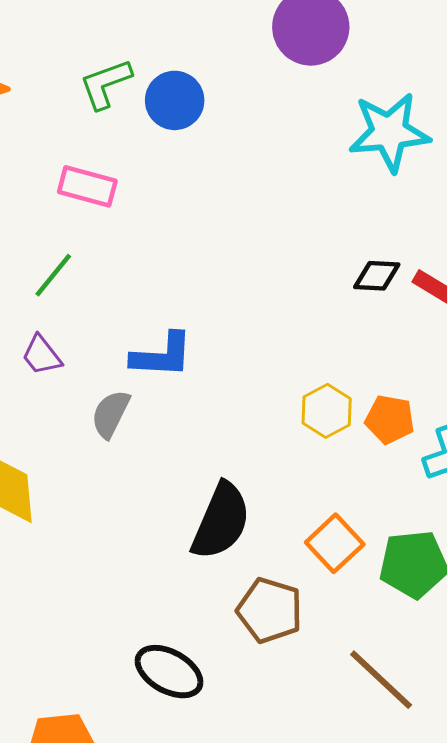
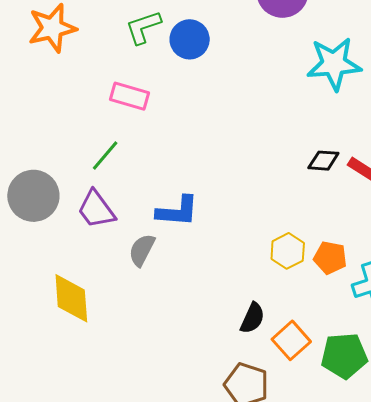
purple trapezoid: (42, 355) -> (96, 209), size x1.4
black semicircle: (221, 521) -> (252, 318), moved, size x0.6

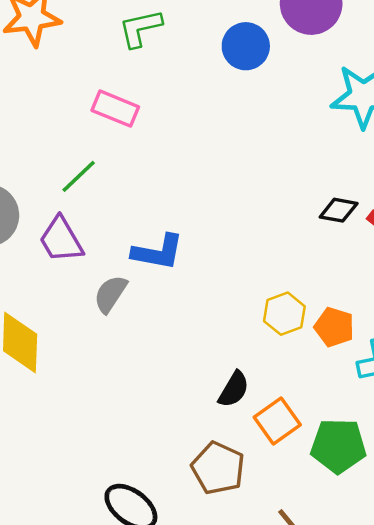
blue circle: (190, 39) -> (246, 46), moved

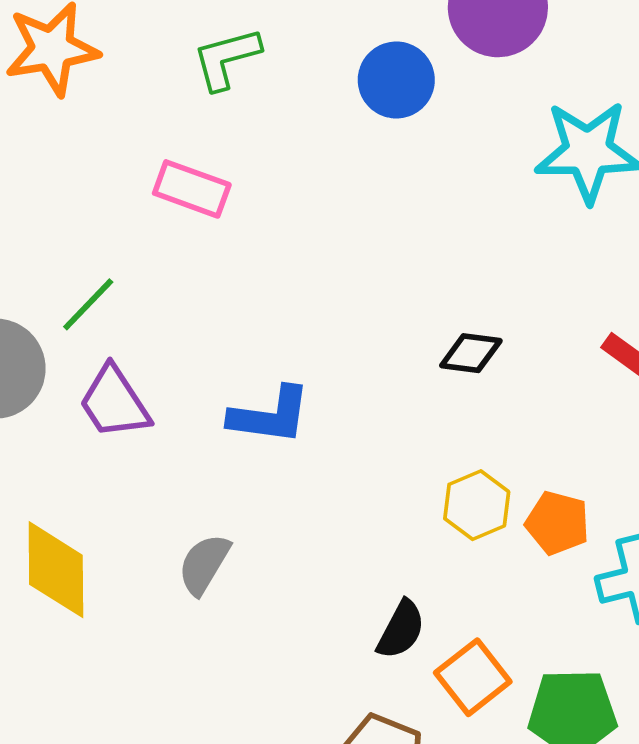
green line: (79, 176) -> (88, 304), moved
black diamond: (339, 210) -> (471, 353), moved
gray semicircle: (110, 294) -> (204, 564), moved

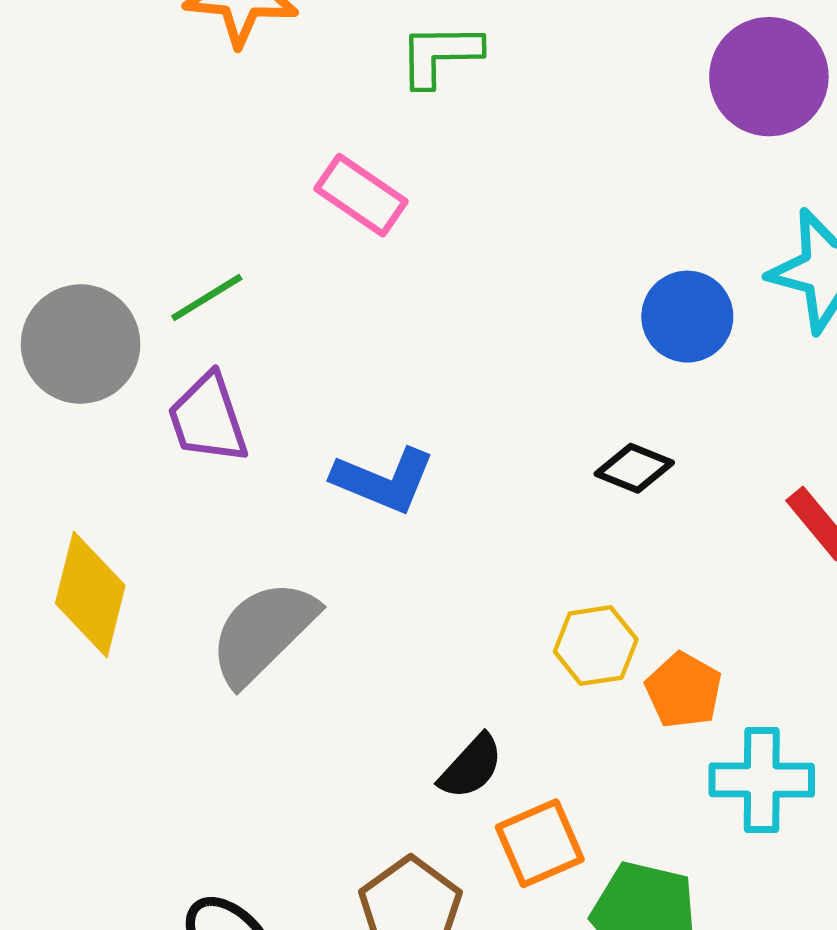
blue circle: (396, 80) -> (687, 317), moved
gray semicircle: (204, 564) -> (263, 632), size x1.6

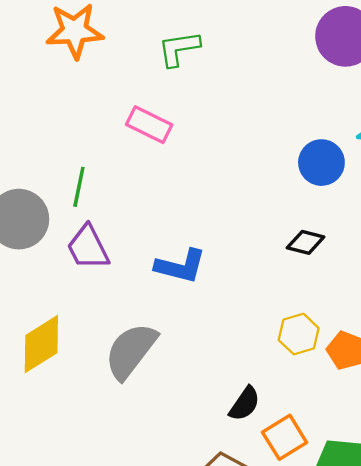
green line: (207, 297) -> (79, 187), turned -39
yellow diamond: (90, 594) -> (41, 344), turned 52

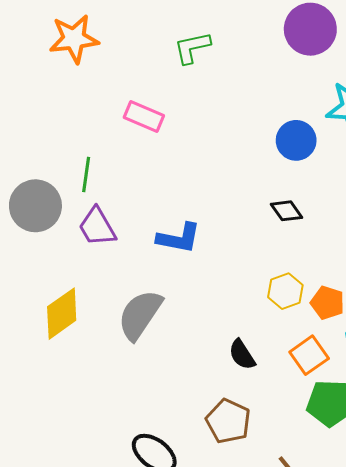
green L-shape: (179, 49) -> (192, 48), moved
black diamond: (306, 242) -> (287, 211), turned 44
black semicircle: (245, 404) -> (242, 355), turned 116
orange square: (285, 437) -> (309, 355), moved

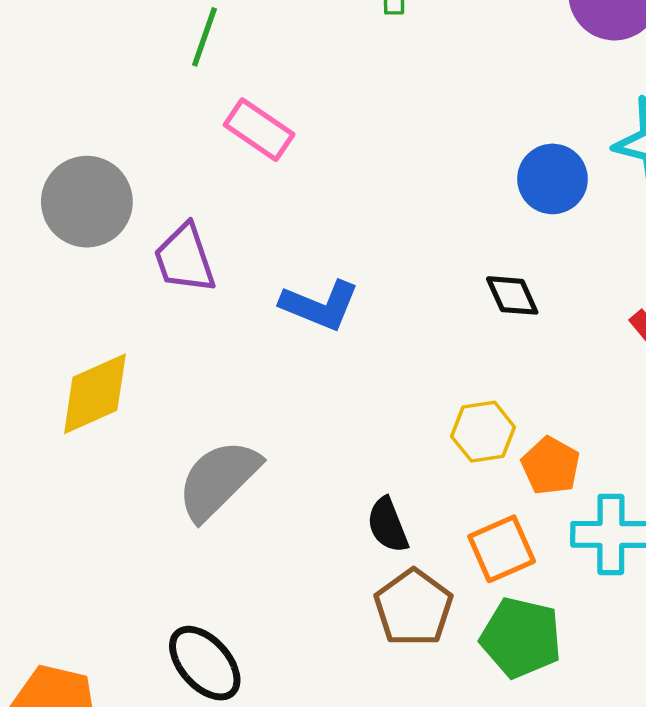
pink rectangle: (144, 116) -> (259, 130), moved
green line: (86, 174) -> (204, 37), moved
gray semicircle: (140, 315) -> (218, 480), moved
brown pentagon: (228, 421) -> (414, 608), moved

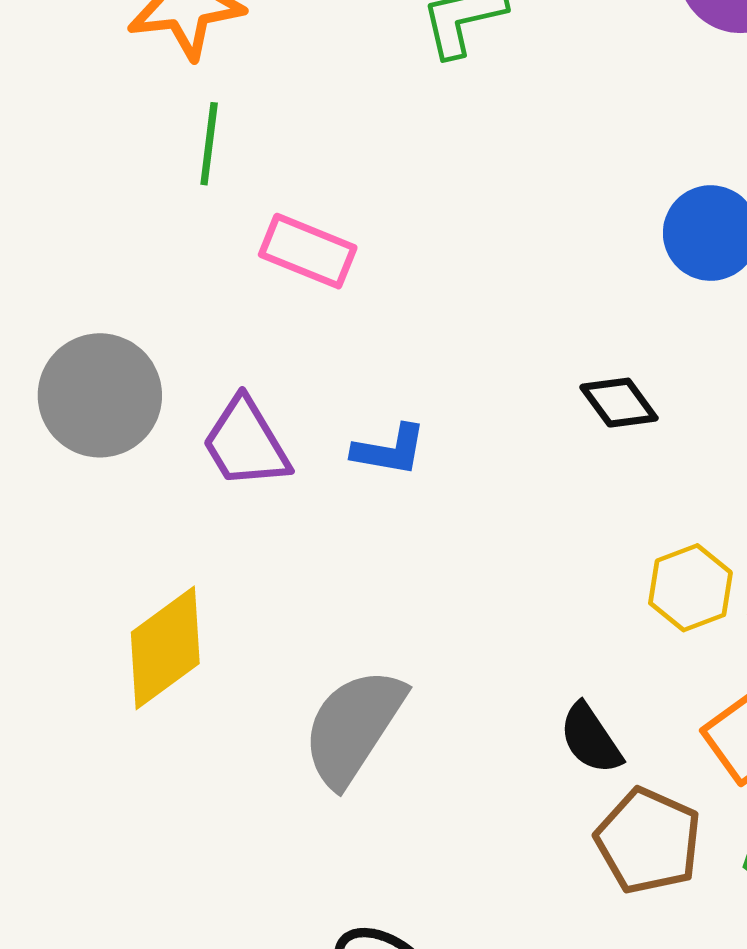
black diamond: (512, 295) -> (619, 403), moved
blue L-shape: (320, 305) -> (389, 450), moved, size x0.7

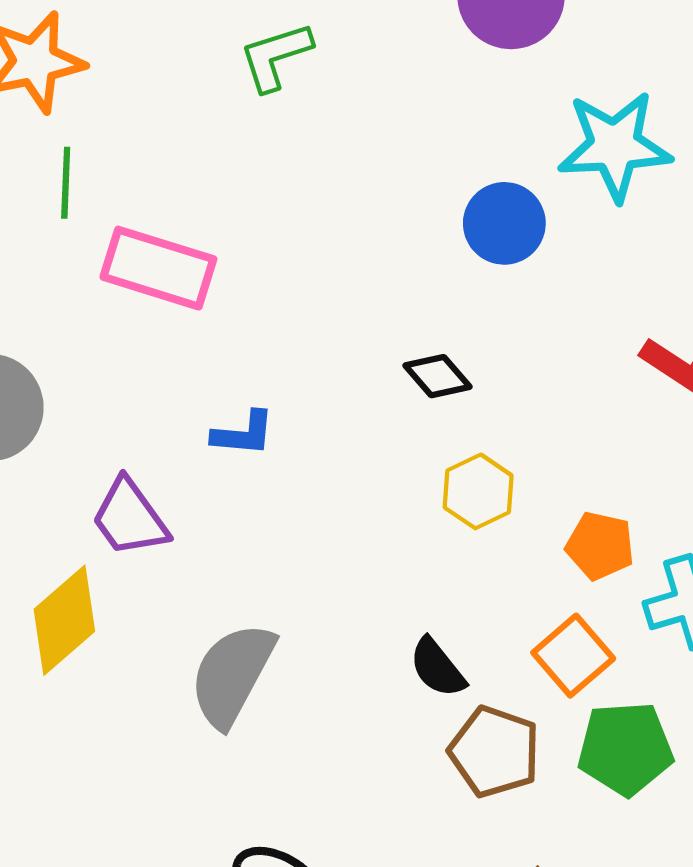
pink rectangle: (308, 251) -> (158, 268), size x1.4
purple trapezoid: (246, 443) -> (130, 518), moved
yellow hexagon: (690, 588) -> (478, 491), moved

